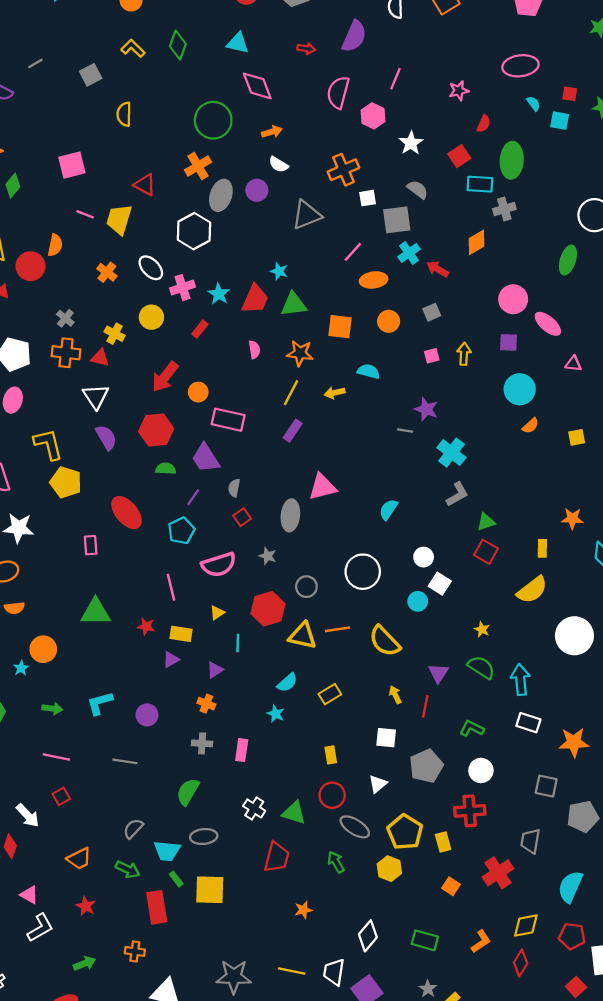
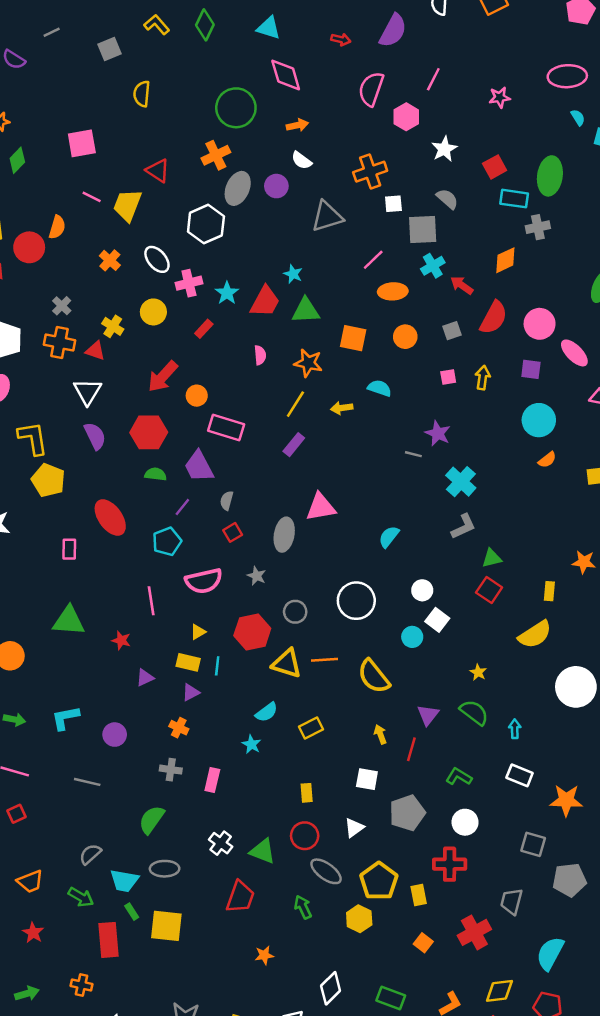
red semicircle: (484, 124) -> (494, 318), moved, size x1.8
yellow rectangle: (181, 634) -> (188, 662), moved
cyan arrow: (520, 680) -> (515, 729), size x0.6

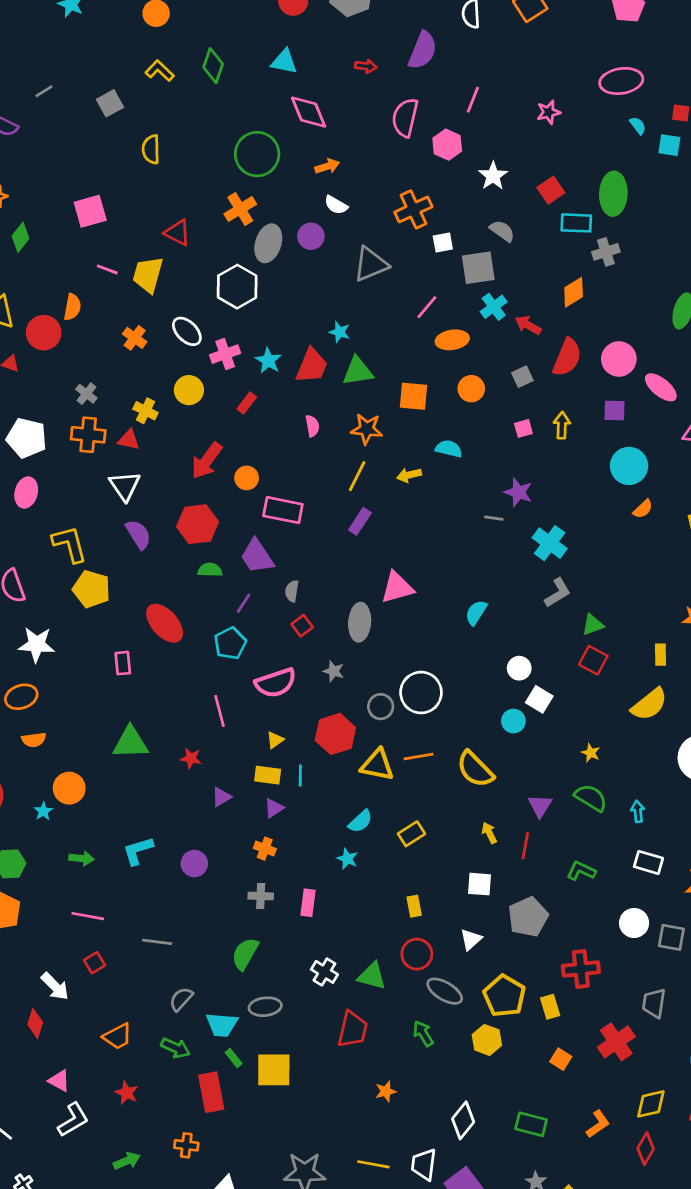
white circle: (356, 601) -> (421, 693), moved
gray line: (87, 782) -> (157, 942), moved
white circle: (465, 822) -> (634, 923), moved

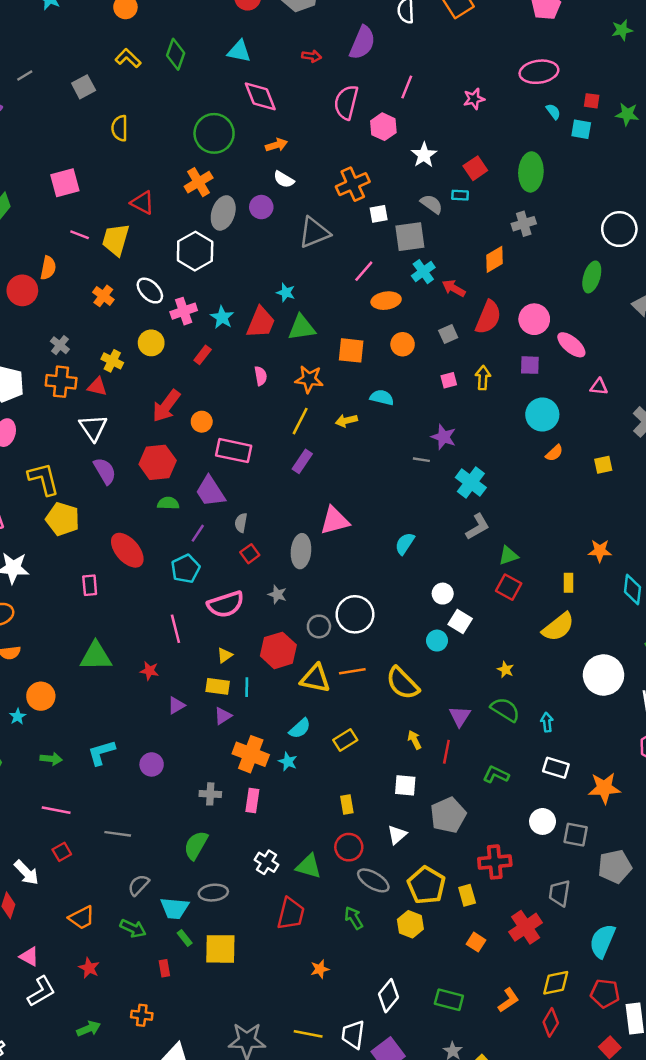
cyan rectangle: (576, 223) -> (460, 195), moved, size x0.6
orange cross: (265, 849) -> (251, 754), moved, size x1.8
red rectangle: (211, 1092) -> (164, 968), size x0.5

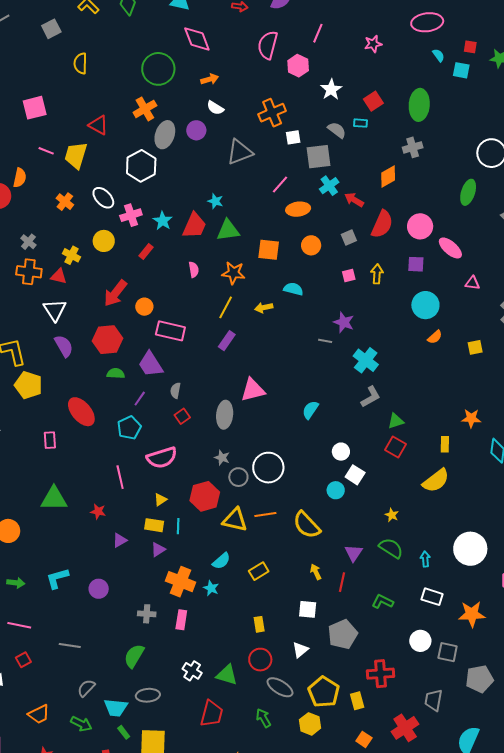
gray star: (277, 594) -> (222, 458), moved
white circle: (604, 675) -> (470, 549), moved

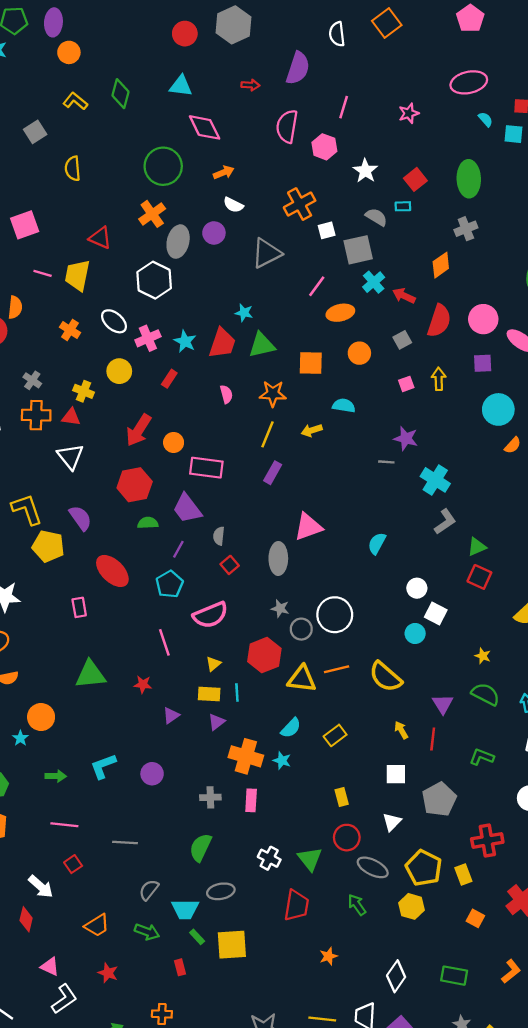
purple semicircle: (64, 346) -> (80, 518), moved
green triangle: (227, 675) -> (310, 859), turned 40

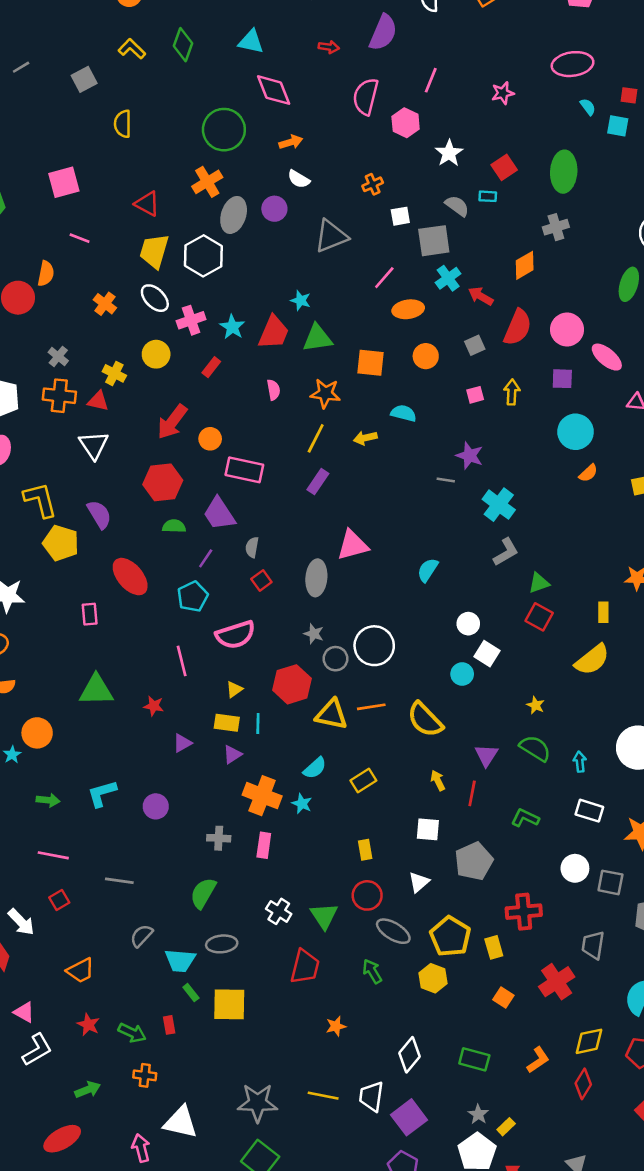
orange cross: (300, 204) -> (373, 184), size x0.6
yellow trapezoid: (77, 275) -> (154, 251), moved
green arrow: (147, 932) -> (132, 1033), moved

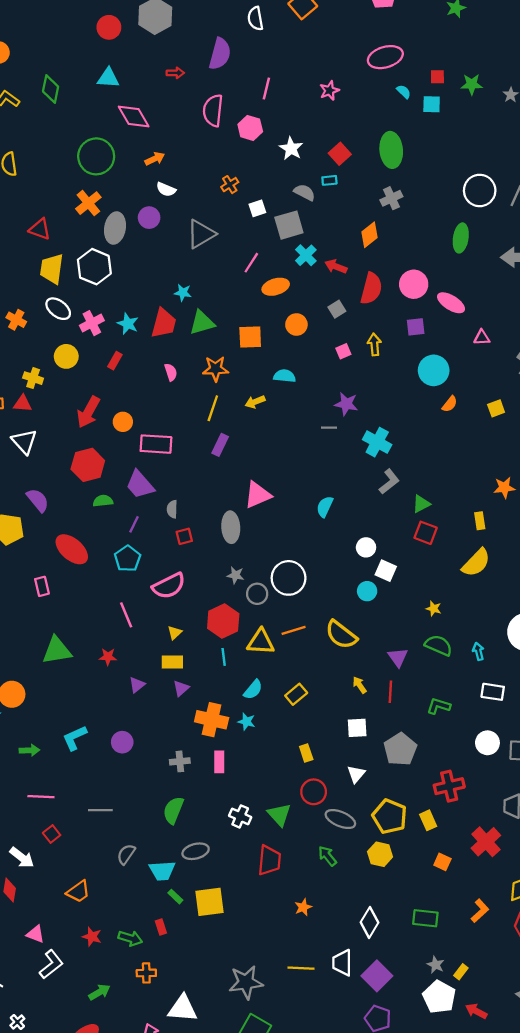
red square: (261, 581) -> (184, 536), turned 30
cyan line: (258, 724) -> (224, 657), moved

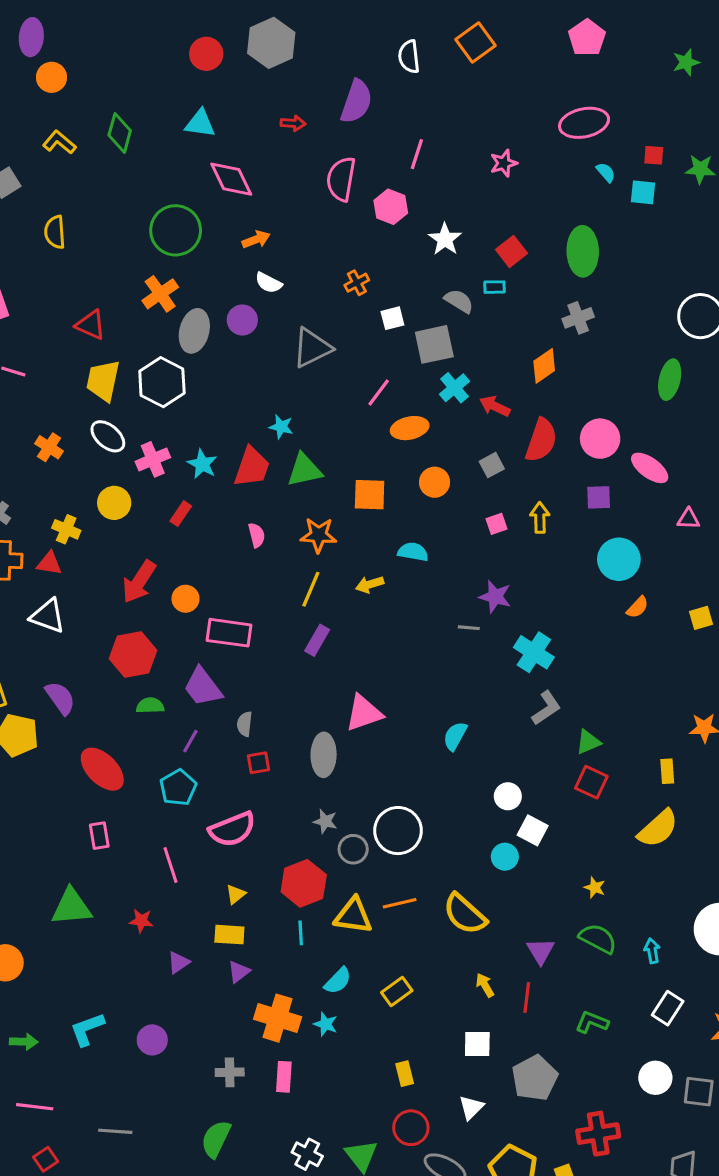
white triangle: (24, 442) -> (48, 616), turned -32
pink rectangle: (42, 586) -> (99, 836), moved
white rectangle: (493, 692) -> (668, 1008), turned -70

